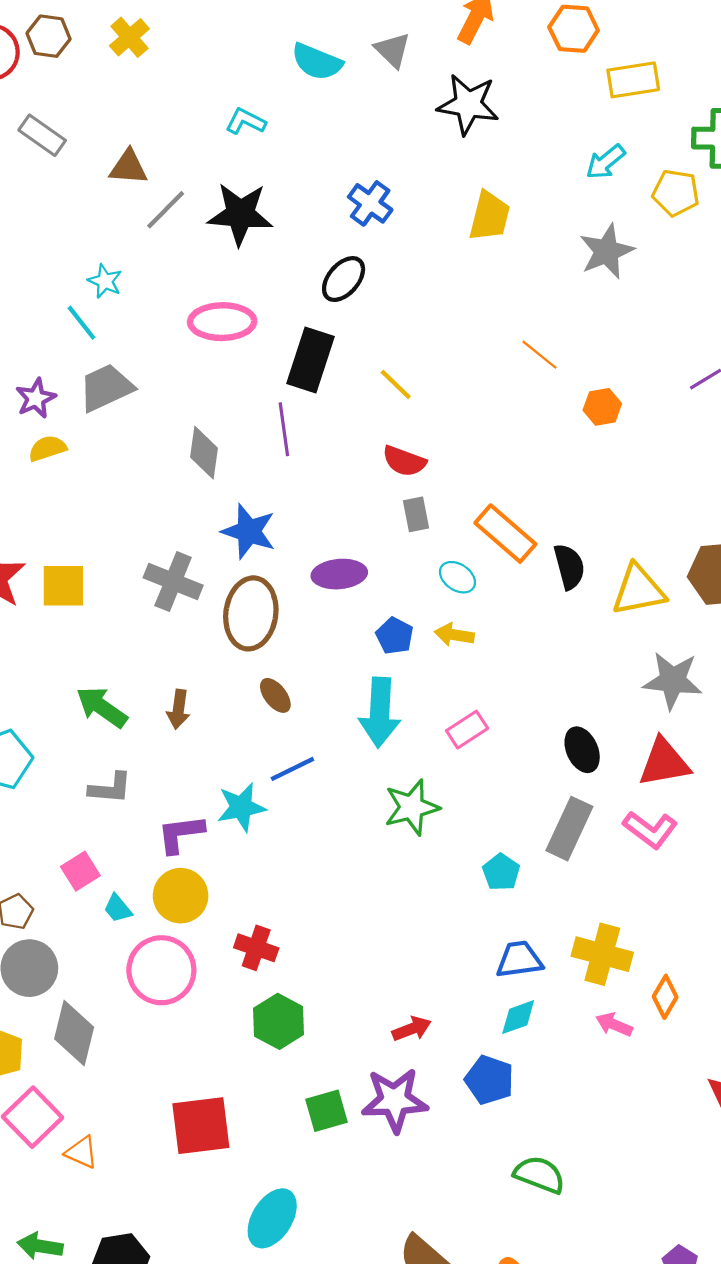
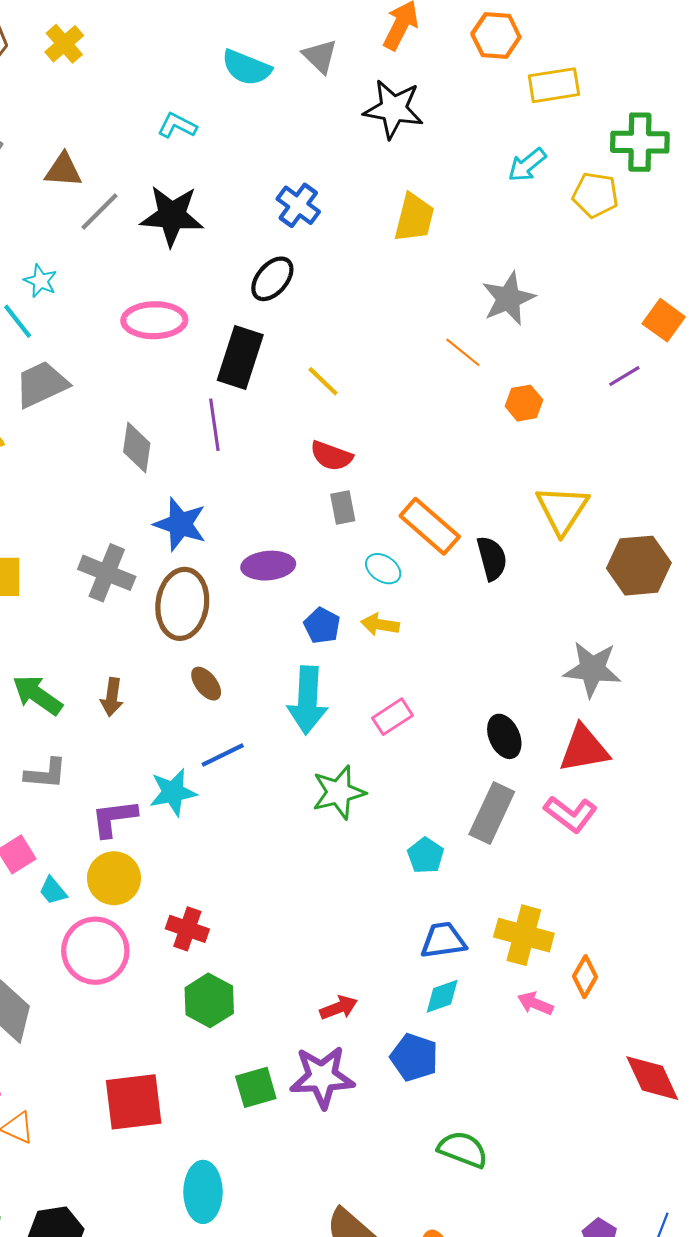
gray star: (607, 251) -> (508, 298), moved
yellow triangle: (639, 590) -> (562, 510), moved, turned -46
cyan ellipse: (272, 1218) -> (203, 1192), turned -32

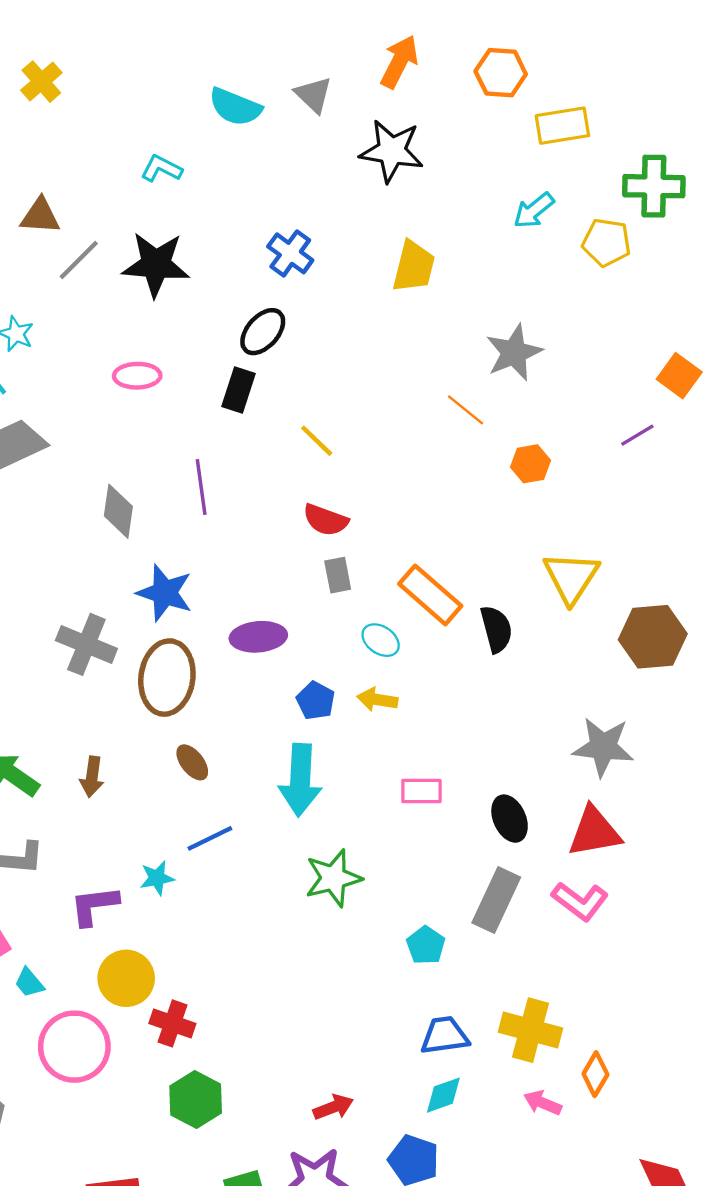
pink ellipse: (154, 320) -> (137, 376), size x0.7
black rectangle: (240, 357) -> (239, 390), moved, size x0.7
pink rectangle: (392, 717) -> (421, 791), moved, turned 33
cyan star: (173, 792) -> (157, 878), size x0.7
yellow circle: (114, 878) -> (126, 978), moved

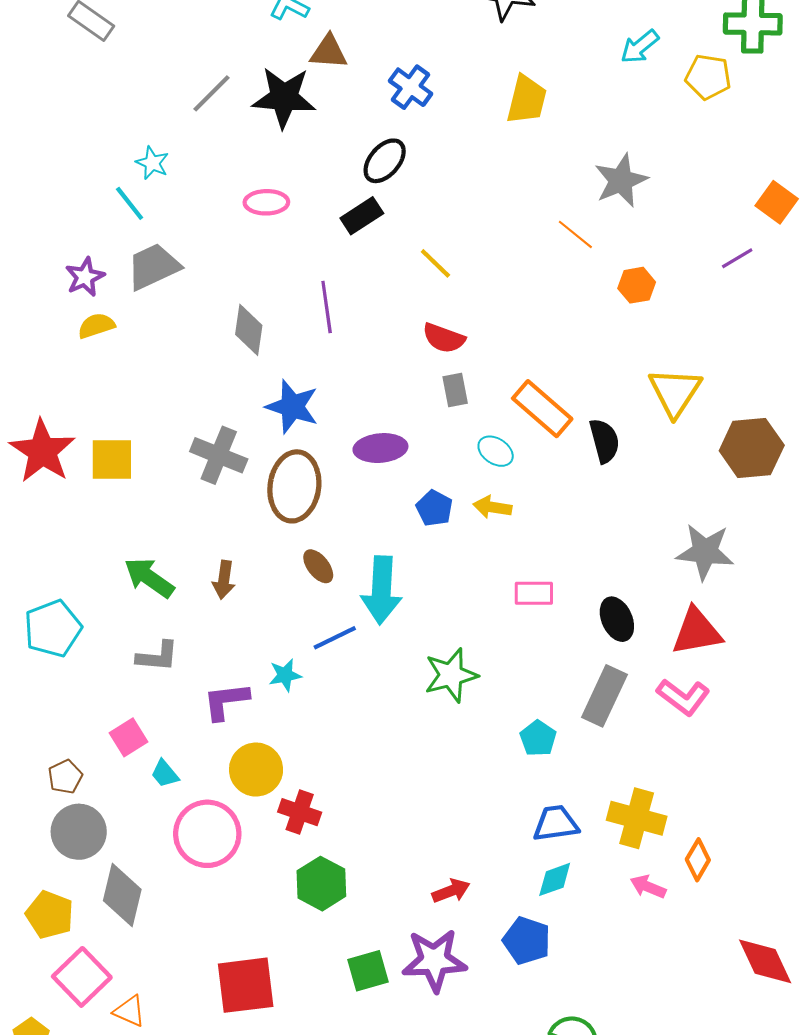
brown triangle: (40, 216) -> (329, 52), moved
black rectangle: (239, 390) -> (362, 216), turned 39
cyan arrow: (300, 780) -> (381, 590), moved

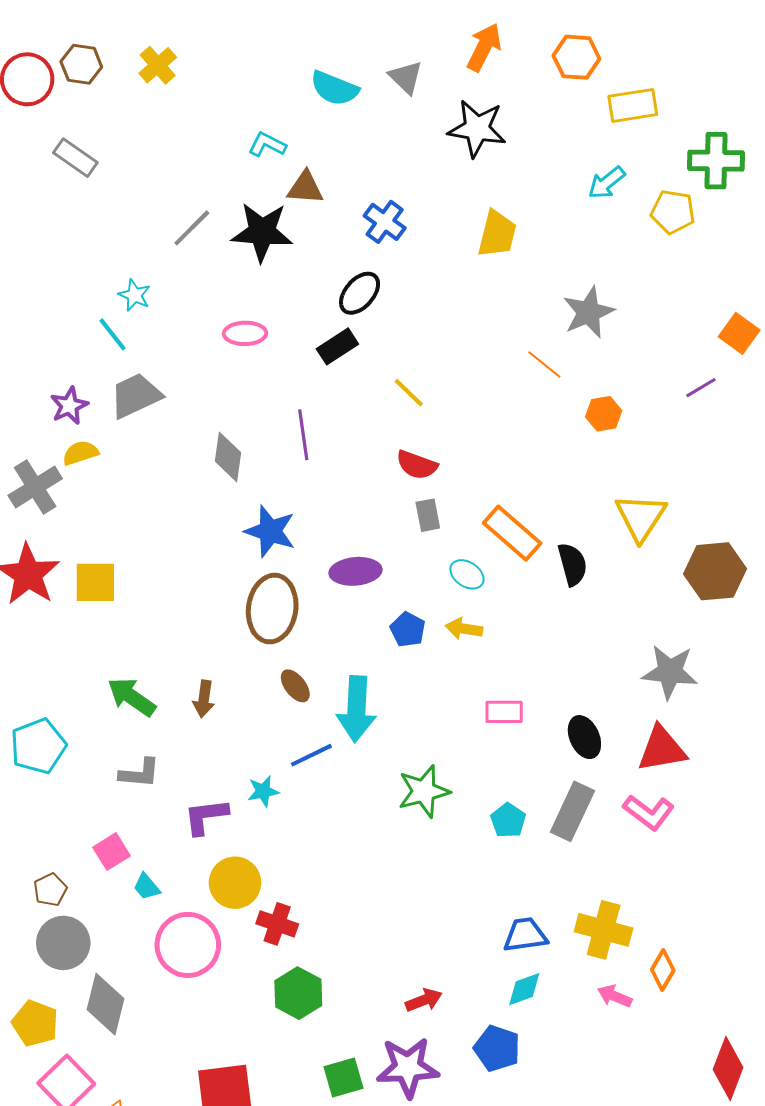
gray cross: (219, 455) -> (35, 487), moved, turned 36
cyan pentagon: (538, 738) -> (508, 820), moved
red diamond: (765, 961) -> (728, 1068), turned 46

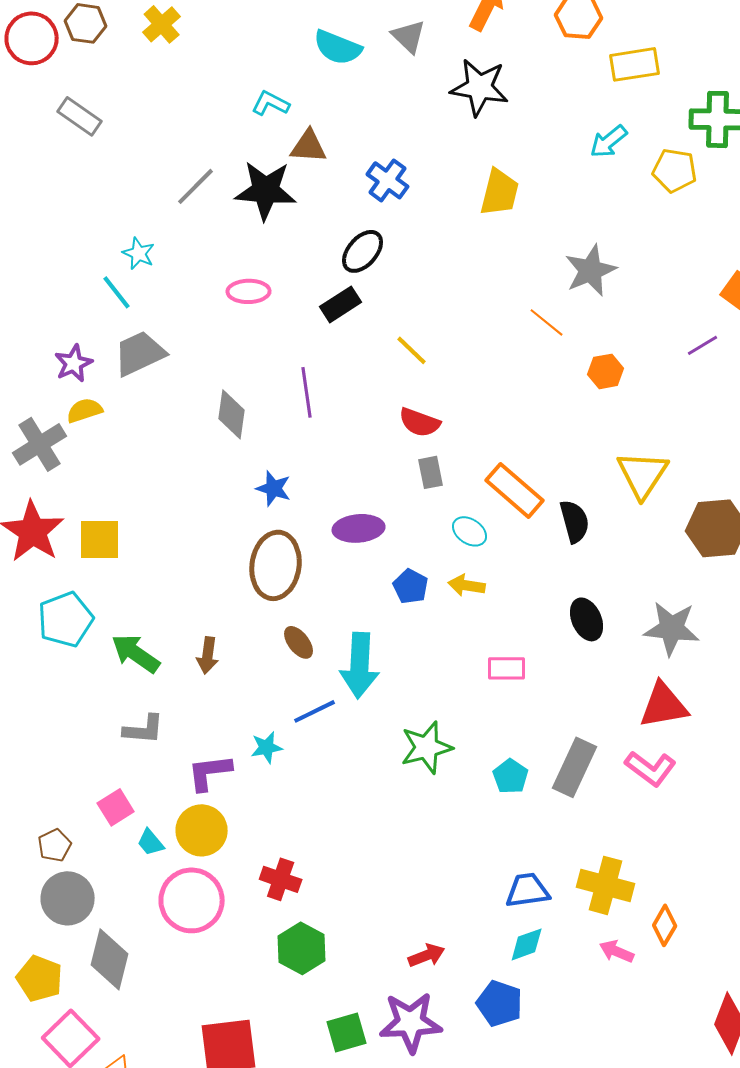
blue star: (270, 531) -> (274, 488), size x0.7
black ellipse: (584, 737) -> (587, 619), moved
cyan pentagon: (38, 746) -> (66, 619), moved
yellow circle: (235, 883) -> (202, 830), moved

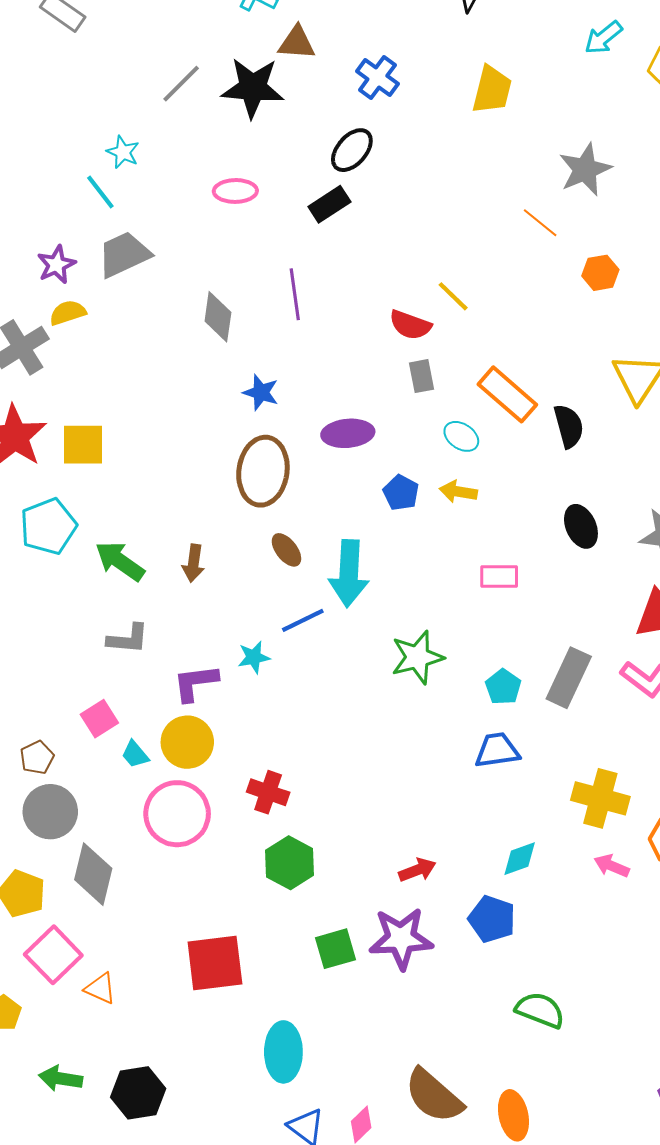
yellow line: (412, 350) -> (453, 296), moved
blue trapezoid: (528, 890) -> (497, 750), moved

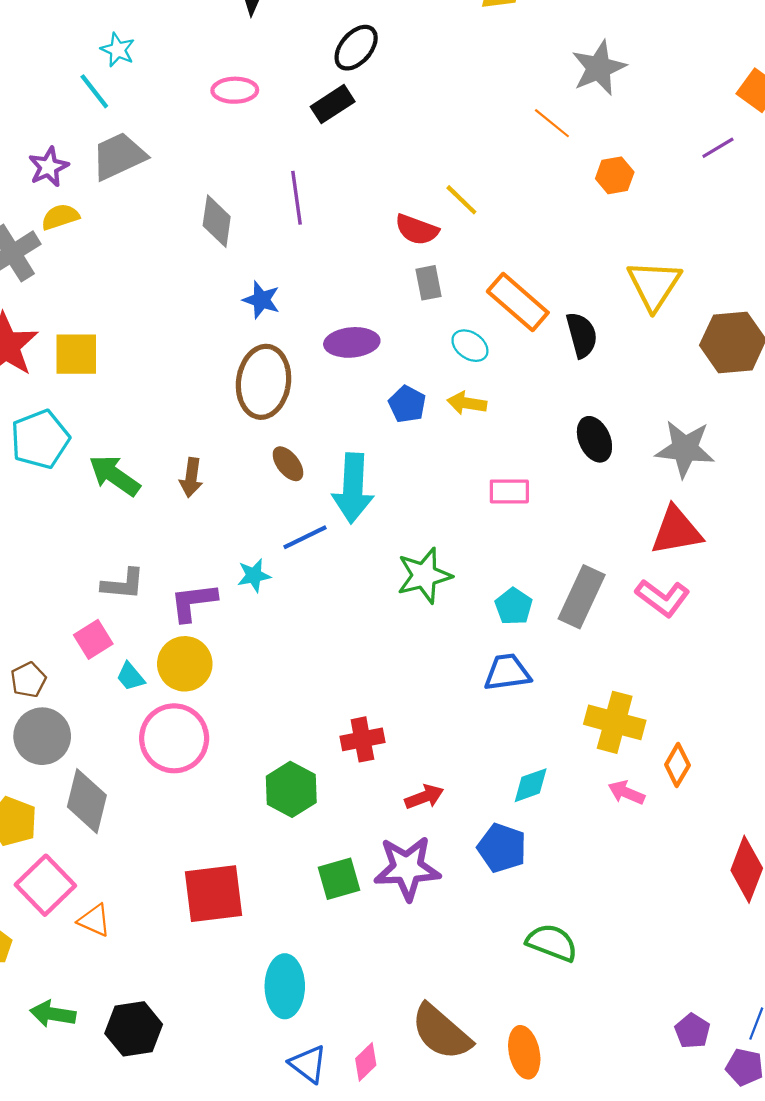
gray L-shape: (128, 639) -> (123, 584), moved
red cross: (268, 792) -> (362, 739), moved, turned -30

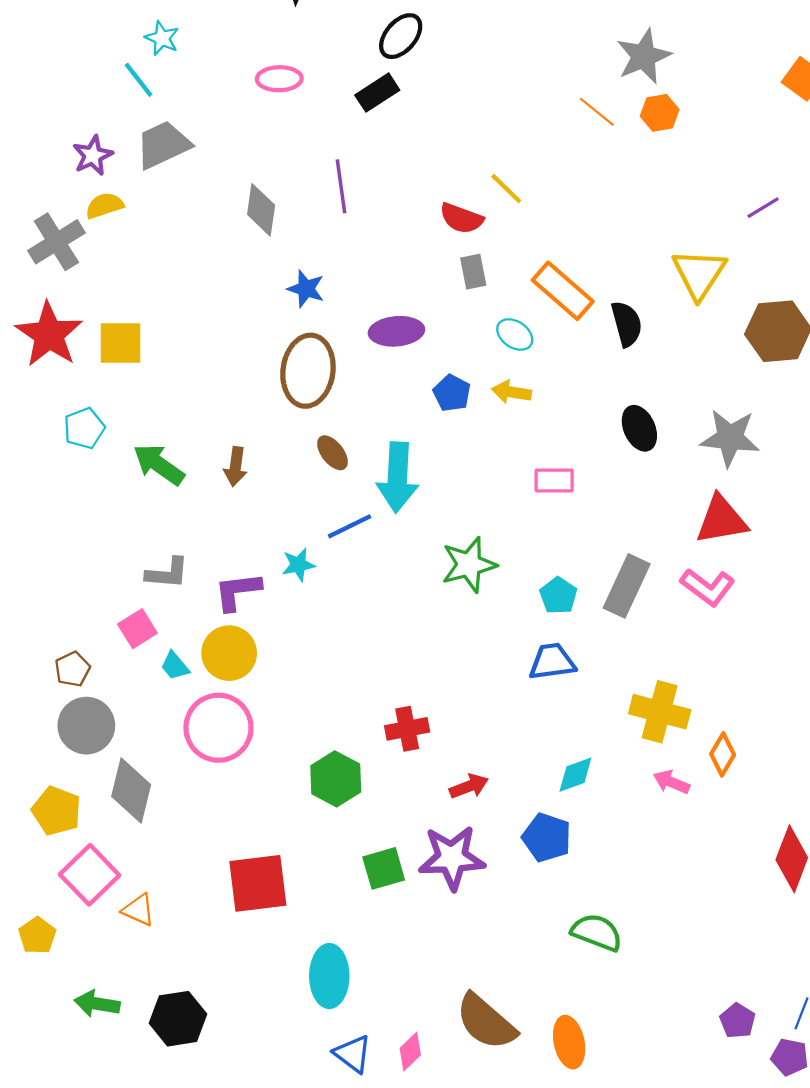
purple line: (718, 148) -> (763, 208), moved
orange hexagon: (615, 175) -> (660, 113), moved
cyan pentagon: (40, 439) -> (84, 428), size x0.7

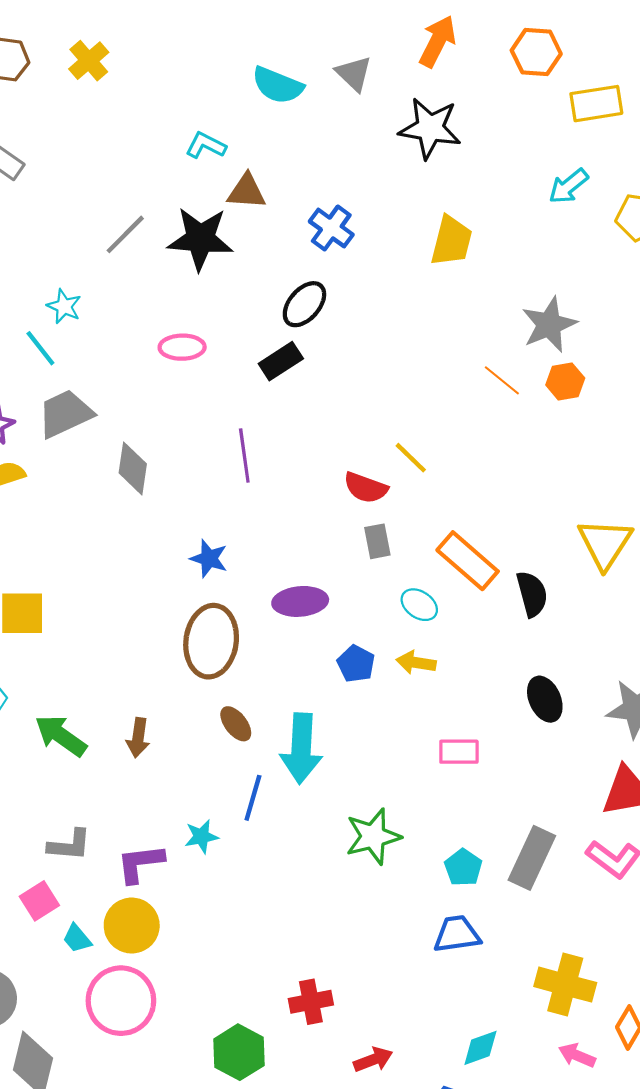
gray diamond: (261, 210) -> (133, 468), moved
blue line: (350, 526) -> (253, 798), turned -48

